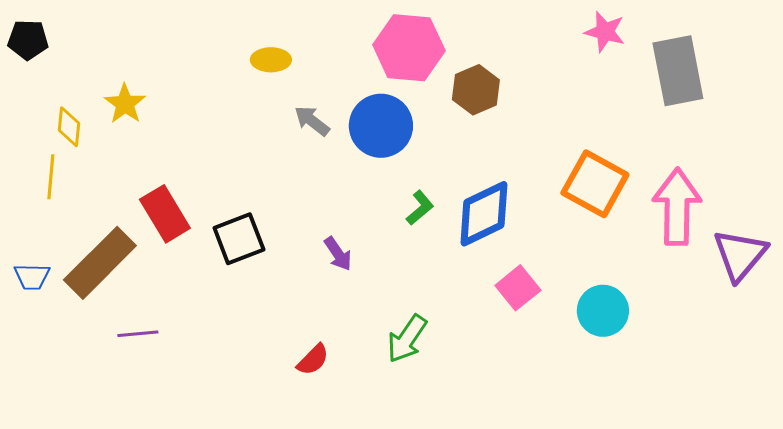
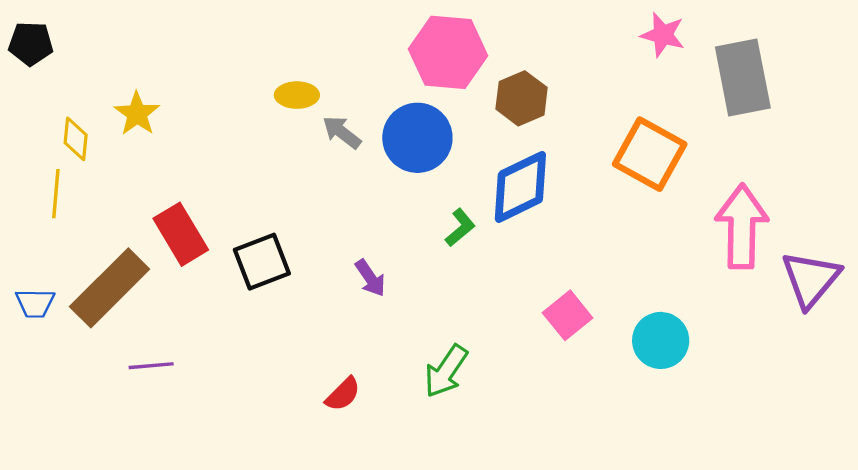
yellow ellipse: (271, 60) -> (297, 95), moved
orange square: (595, 184) -> (650, 154), moved
blue diamond: (484, 214) -> (520, 187), moved

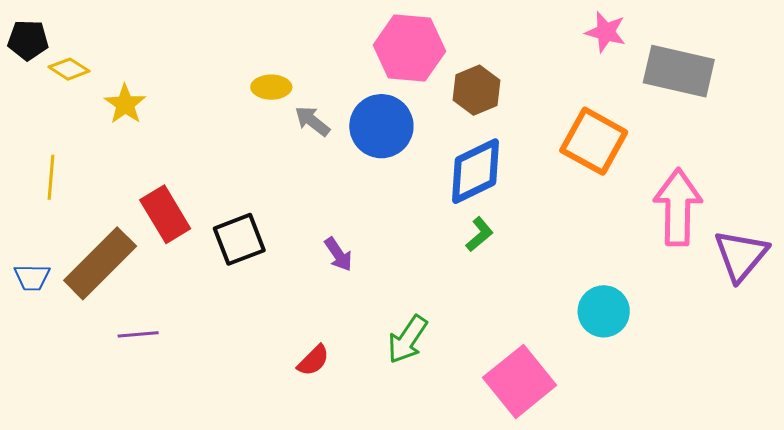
gray rectangle: (743, 78) -> (679, 71), turned -66
yellow diamond: (76, 139) -> (69, 69), moved, turned -63
green L-shape: (460, 228) -> (480, 234), moved
pink square: (568, 315) -> (520, 381), moved, size x1.6

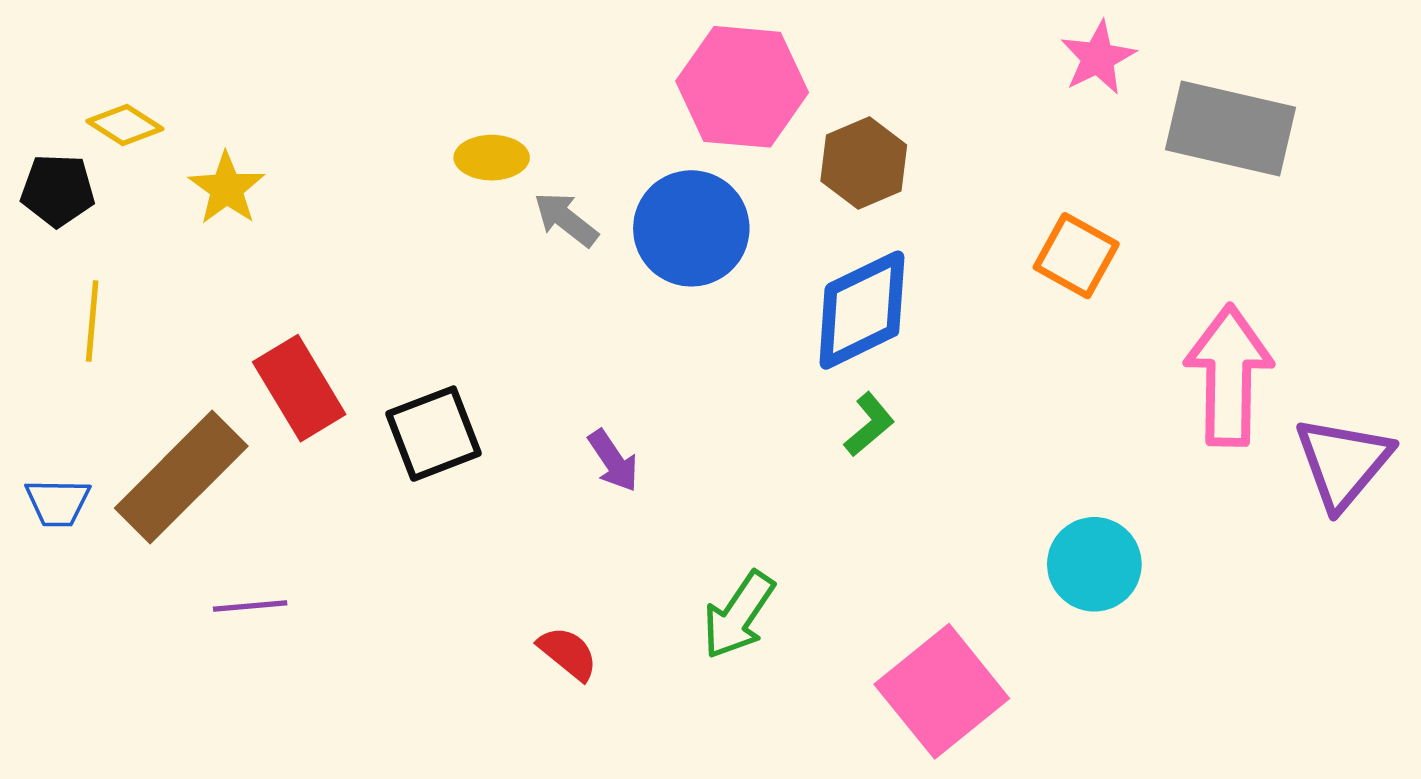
pink star: (606, 32) -> (1098, 58), turned 30
black pentagon: (28, 40) -> (58, 190), moved
orange square: (594, 141) -> (1076, 256), size x0.7
red semicircle: (313, 360) -> (568, 653), turned -96

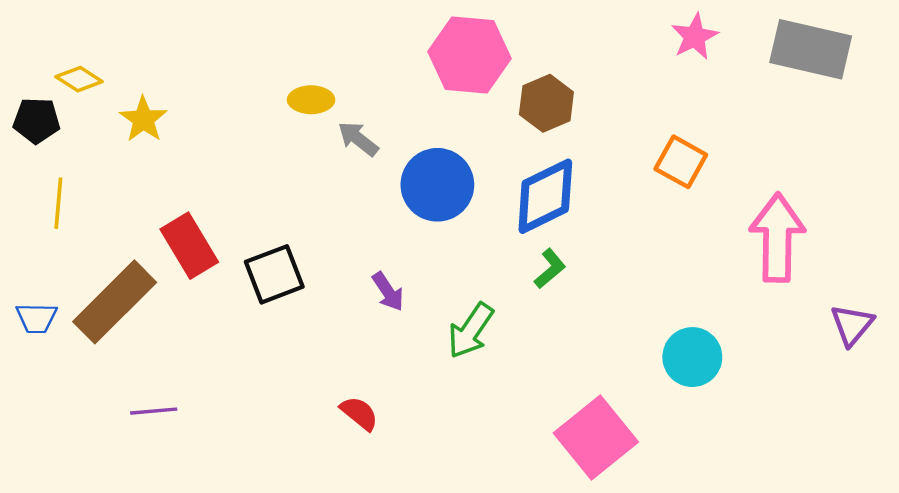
gray rectangle: (1231, 129) -> (811, 49), moved
blue circle: (691, 228) -> (437, 185), moved
purple triangle: (1343, 463) -> (852, 325), moved, size x0.7
purple line: (250, 606) -> (154, 411), moved
green arrow: (739, 615) -> (471, 331), moved

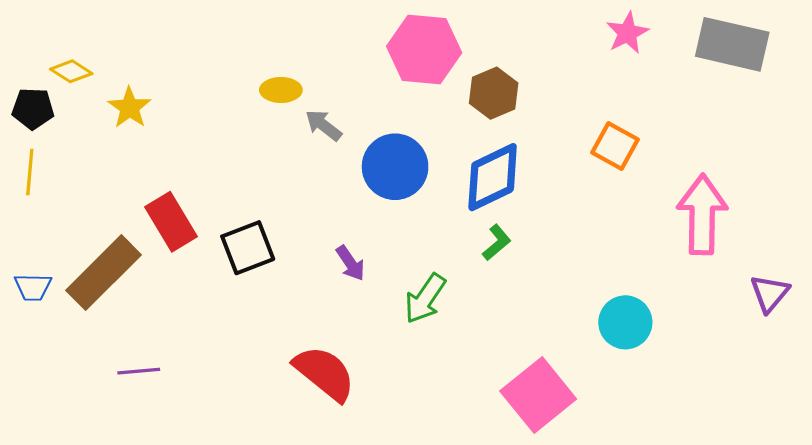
yellow line: (58, 203) -> (30, 172), moved
red semicircle: (359, 413) -> (324, 373), size x1.8

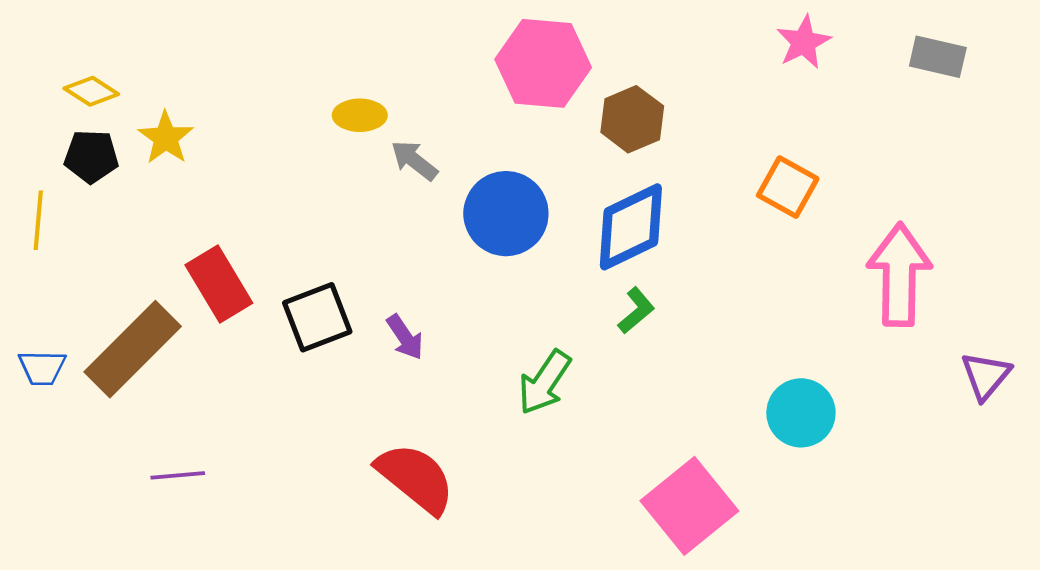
gray rectangle: (732, 44) -> (938, 57), size x0.6
black pentagon: (33, 109) -> (91, 156), moved
purple arrow: (350, 263) -> (405, 337), moved

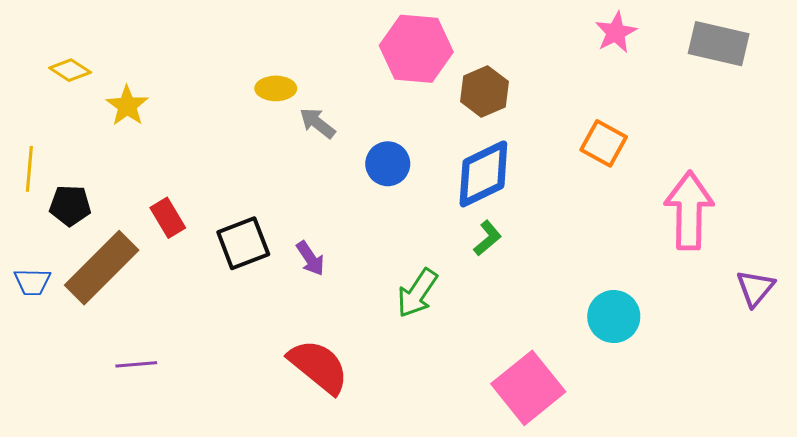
gray rectangle: (938, 57) -> (719, 44), size x1.4
black pentagon: (91, 156) -> (70, 206), moved
blue circle: (506, 214) -> (388, 164), size x0.7
red rectangle: (219, 284) -> (168, 218), size x0.7

